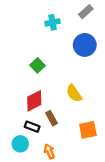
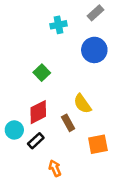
brown rectangle: (51, 118) -> (68, 123), moved
black rectangle: (32, 127) -> (36, 141), turned -64
cyan circle: (20, 144) -> (14, 130), moved

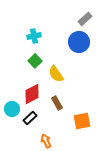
gray rectangle: (96, 13) -> (85, 19), moved
cyan cross: (58, 25) -> (34, 36), moved
yellow semicircle: (82, 104) -> (56, 74), moved

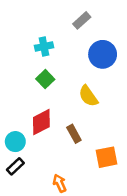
gray rectangle: (85, 19) -> (82, 20), moved
yellow semicircle: (56, 74) -> (88, 96), moved
black rectangle: (30, 118) -> (15, 166), moved

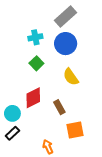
gray rectangle: (82, 20) -> (66, 16), size x1.5
blue circle: (103, 54) -> (66, 44), moved
orange square: (106, 157) -> (75, 130), moved

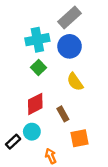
cyan cross: (35, 37) -> (37, 40), size x1.5
cyan circle: (12, 113) -> (32, 132), moved

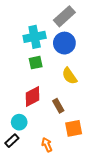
green square: (38, 67) -> (36, 63), turned 32
cyan circle: (32, 132) -> (19, 122), moved
black rectangle: (13, 142) -> (12, 141), moved

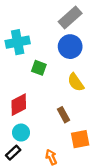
cyan cross: (35, 37) -> (18, 42), moved
green square: (36, 63) -> (39, 68), turned 32
red diamond: (33, 96) -> (19, 105), moved

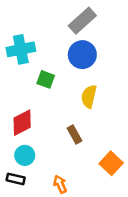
yellow semicircle: (76, 82) -> (89, 96), turned 48
orange square: (80, 139) -> (111, 163), moved, turned -36
black rectangle: (13, 153) -> (16, 179), turned 56

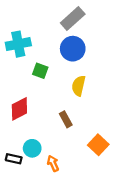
cyan circle: (25, 155) -> (32, 148), moved

